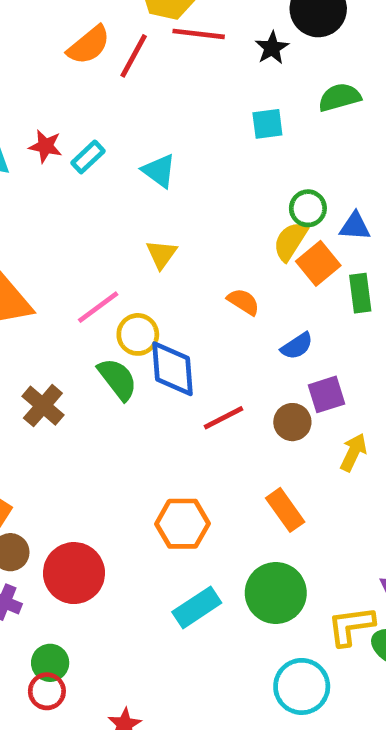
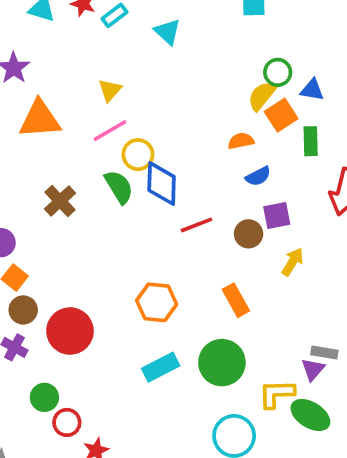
yellow triangle: (161, 254) -> (110, 90), moved
orange semicircle: (243, 302) -> (241, 141), moved, turned -50
red circle: (47, 691) -> (67, 422), moved

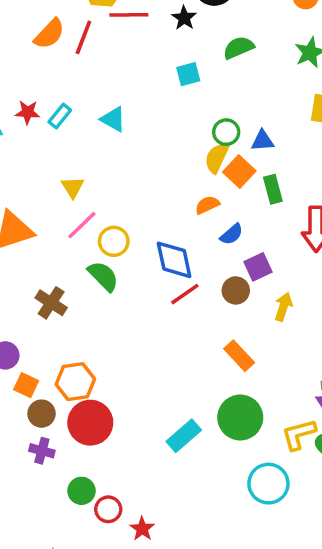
blue diamond: (162, 183) -> (174, 260), moved
orange hexagon: (157, 302) -> (75, 382), moved

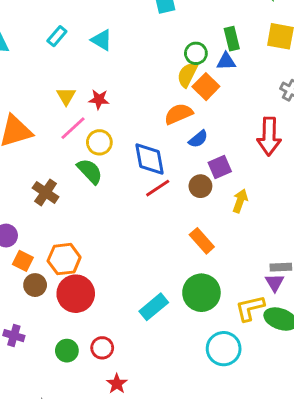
red star: (28, 112) -> (99, 99), moved
green rectangle: (273, 189) -> (232, 39), moved
orange semicircle: (207, 205) -> (178, 114), size x1.4
purple cross: (42, 451) -> (14, 336), moved
red circle: (108, 509) -> (102, 348), moved

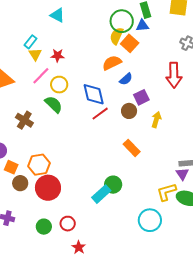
cyan rectangle: (57, 36) -> (31, 42), moved
green circle: (196, 53) -> (122, 21), size x1.5
green circle: (201, 293) -> (113, 185), moved, size x0.7

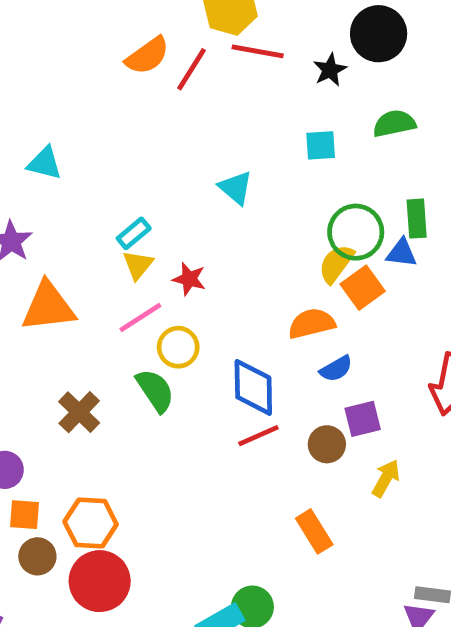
cyan triangle: (57, 15) -> (236, 188), moved
orange square: (11, 167) -> (25, 515), turned -32

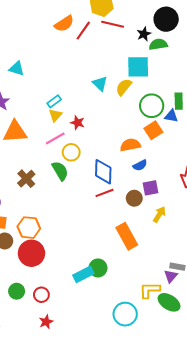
green semicircle: (394, 123) -> (158, 44), moved
cyan square: (321, 145) -> (138, 67), size x1.6
yellow semicircle: (336, 264) -> (124, 87), moved
orange rectangle: (314, 531) -> (127, 236), size x1.4

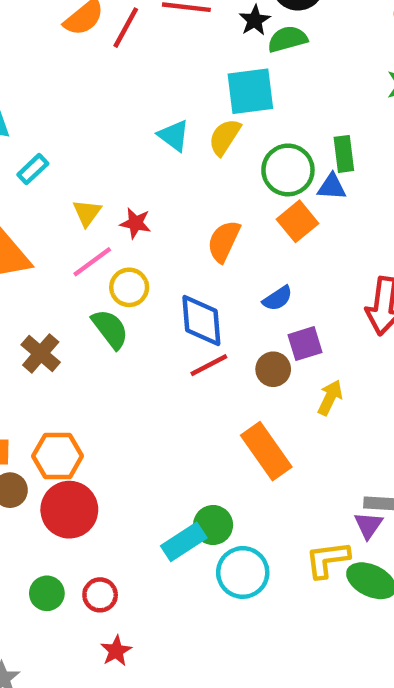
cyan rectangle: (54, 101) -> (33, 169), moved
orange semicircle: (130, 145) -> (224, 241), moved, turned -48
cyan circle: (125, 314) -> (243, 572), moved

